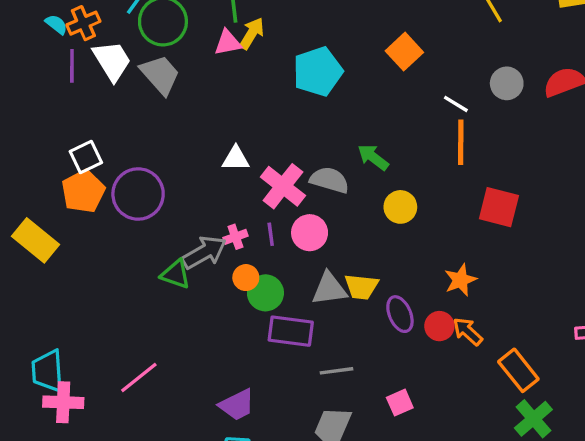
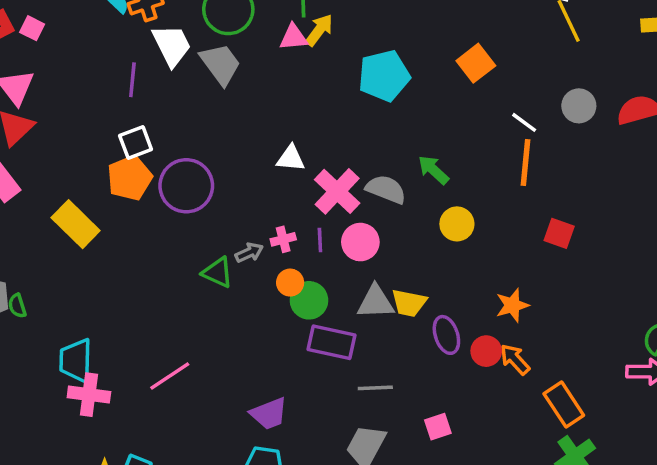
purple line: (72, 66) -> (132, 80), moved
red square: (499, 207) -> (559, 233), size x0.7
gray arrow: (204, 252) -> (249, 253), size x0.6

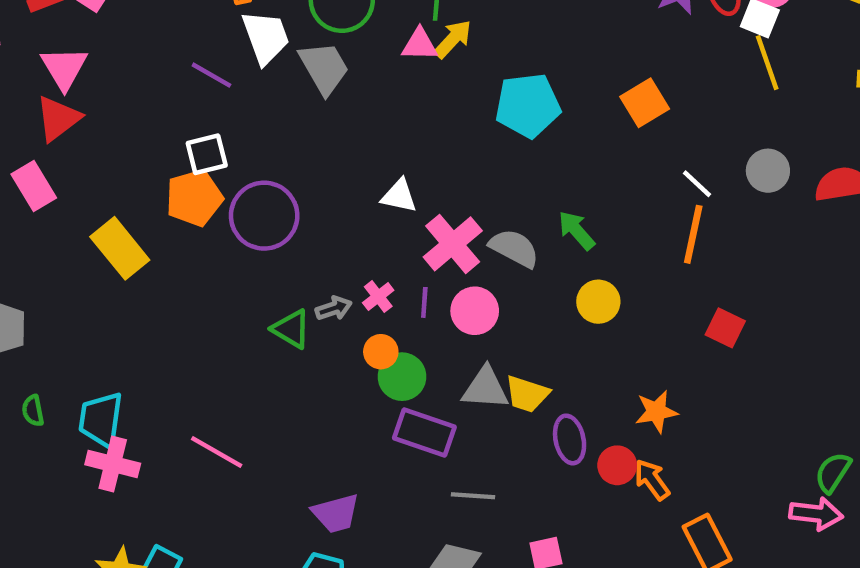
purple line: (132, 80) -> (211, 75), turned -72
pink cross: (283, 239) -> (378, 297), turned -30
green semicircle: (17, 306) -> (33, 411), moved
pink line: (170, 376) -> (217, 452), turned 57

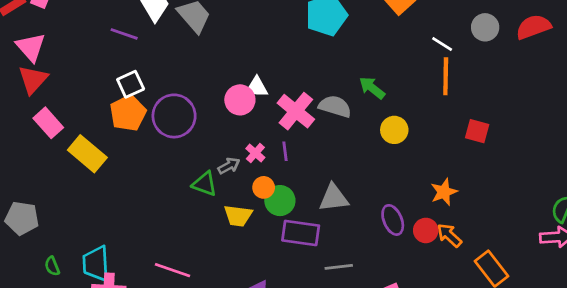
pink rectangle: (34, 186) -> (48, 123), moved
pink circle: (475, 311) -> (240, 100), moved
yellow trapezoid: (527, 394) -> (238, 216), moved

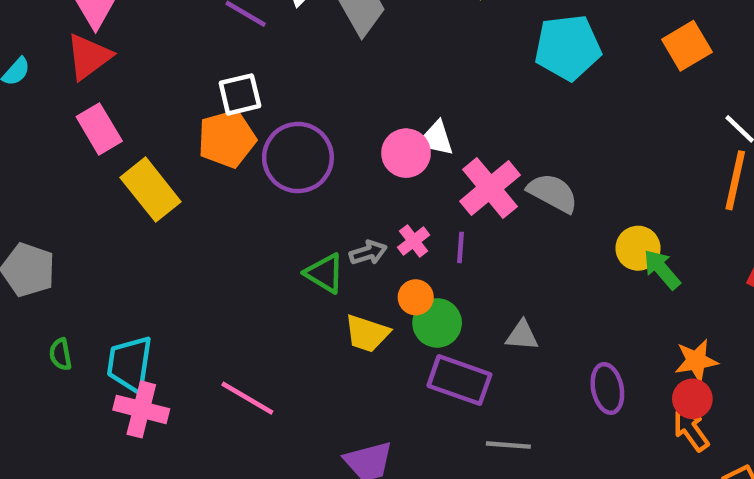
green arrow: (372, 88) -> (662, 269), moved
gray triangle: (334, 198) -> (522, 335), size x0.7
red circle: (426, 230) -> (692, 399), moved

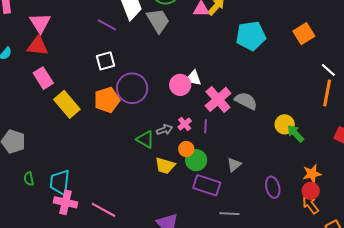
red triangle: (89, 57) -> (38, 46), turned 45
orange pentagon: (227, 139) -> (107, 100), moved
gray triangle: (522, 335) -> (234, 165), turned -42
pink line: (247, 398) -> (103, 210), moved

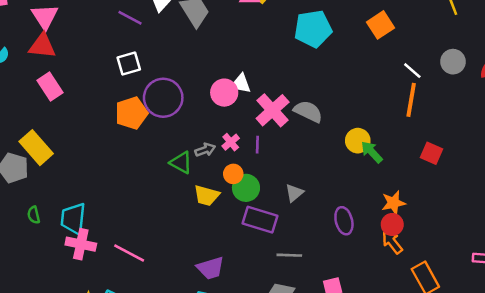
yellow rectangle: (67, 104) -> (36, 148), moved

